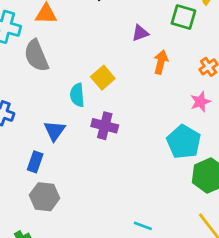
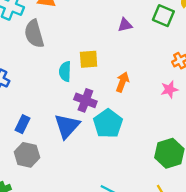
orange arrow: (161, 62) -> (122, 82), moved
yellow square: (103, 78) -> (89, 59), turned 30
blue triangle: (55, 131) -> (67, 126), moved, size x1.4
cyan pentagon: (184, 142) -> (108, 124), moved

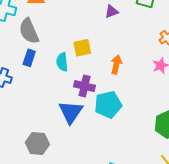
blue rectangle: (22, 124) -> (29, 58), moved
cyan pentagon: (108, 124) -> (108, 105), turned 30

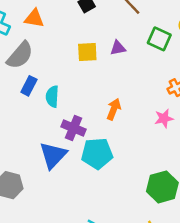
gray semicircle: (29, 31) -> (20, 55), turned -125
yellow square: (82, 48) -> (87, 52), moved
blue rectangle: (29, 58) -> (29, 86), moved

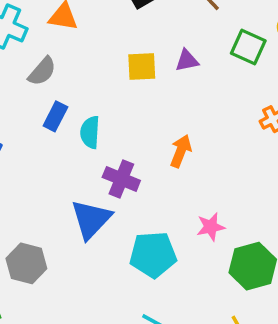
gray semicircle: (20, 55) -> (42, 71), size x0.7
pink star: (164, 118) -> (211, 227), moved
cyan pentagon: (97, 153) -> (153, 255), moved

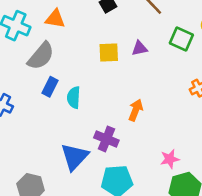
gray semicircle: (42, 71) -> (41, 56), size x1.4
purple cross: (121, 179) -> (106, 139), moved
pink star: (211, 227) -> (170, 159), moved

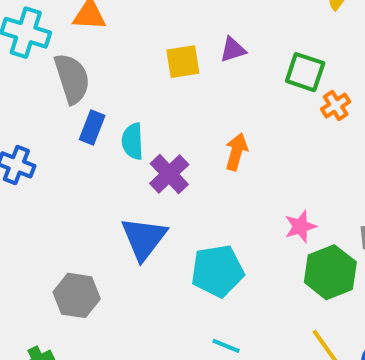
green square: (181, 39) -> (305, 72), moved
gray semicircle: (41, 56) -> (72, 79), turned -52
purple cross: (106, 139) -> (169, 174), moved, turned 30

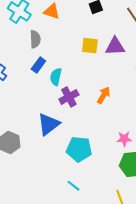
purple triangle: (233, 50) -> (115, 46), size x1.5
gray semicircle: (72, 79) -> (35, 39), size x0.7

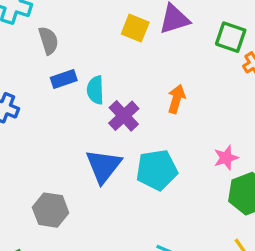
yellow square: (90, 46) -> (135, 28), turned 30
blue rectangle: (38, 65) -> (64, 79), turned 49
cyan pentagon: (79, 149) -> (157, 170), moved

